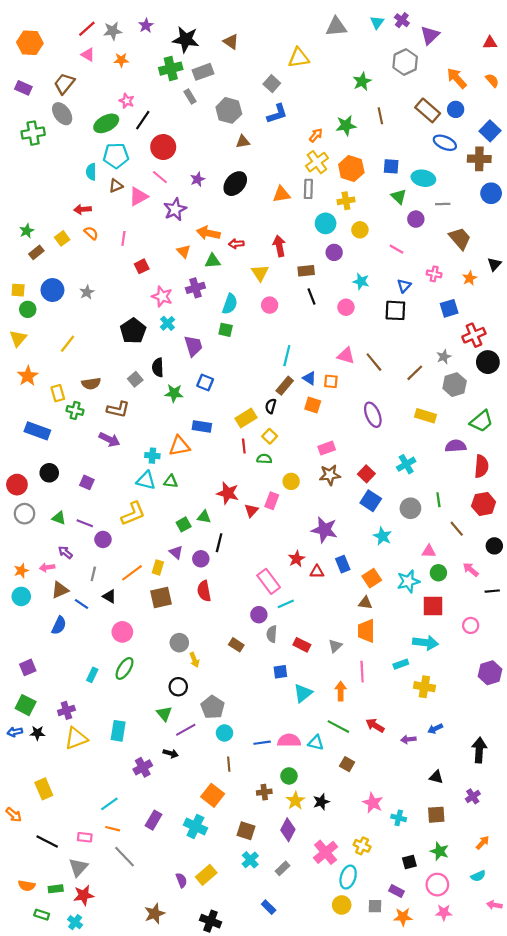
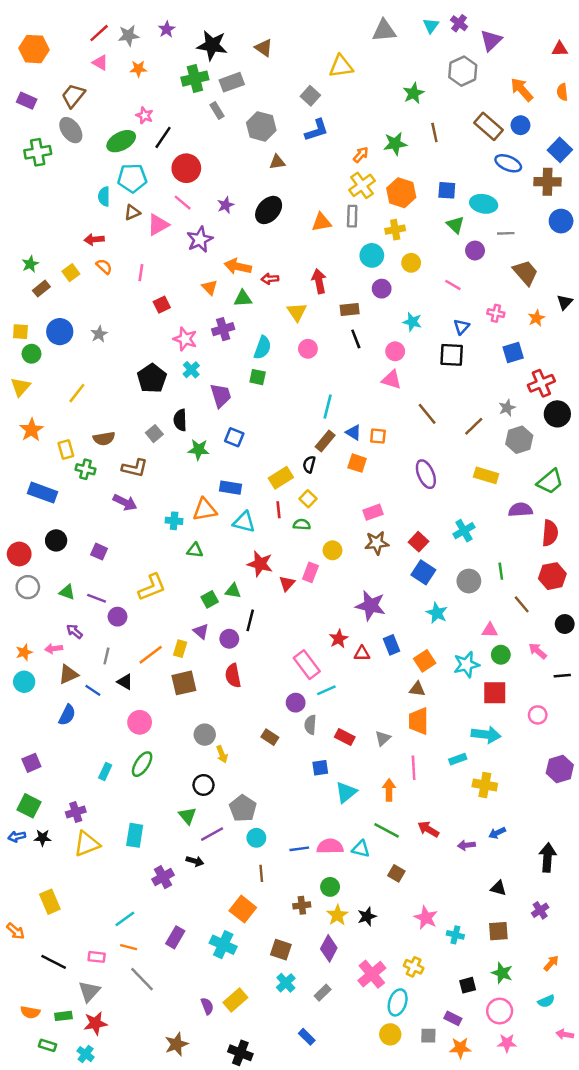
orange semicircle: (492, 80) -> (562, 92), turned -144
pink triangle: (346, 356) -> (391, 380), moved
cyan triangle: (146, 480) -> (244, 522), moved

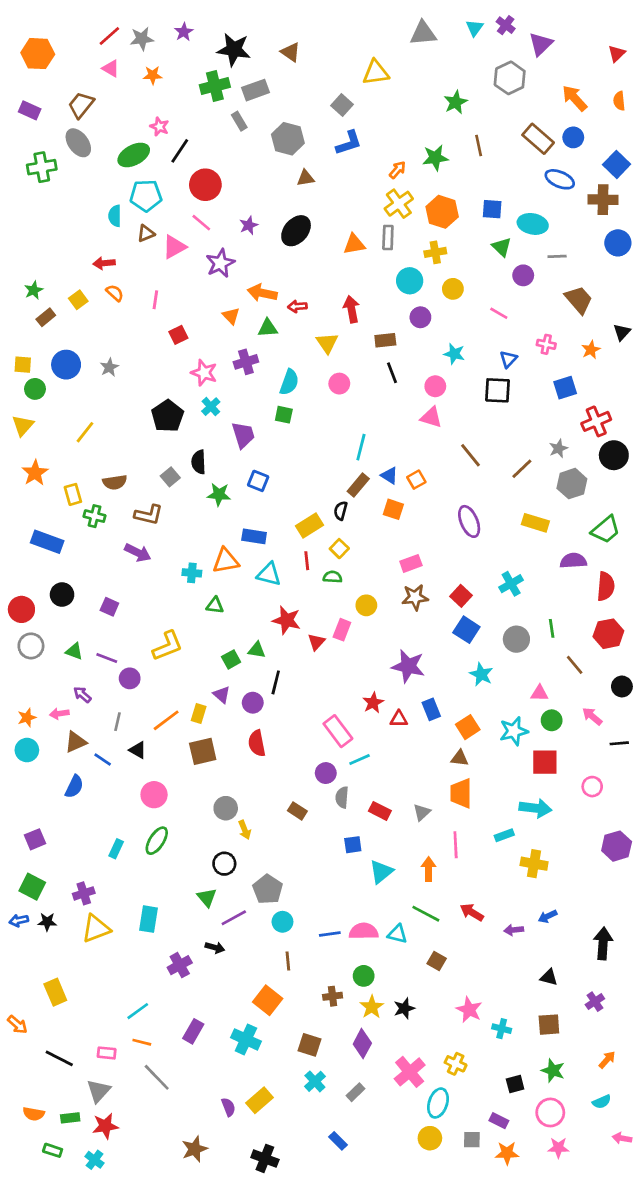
red triangle: (560, 49) -> (617, 54), turned -42
orange square: (378, 436) -> (416, 480), turned -35

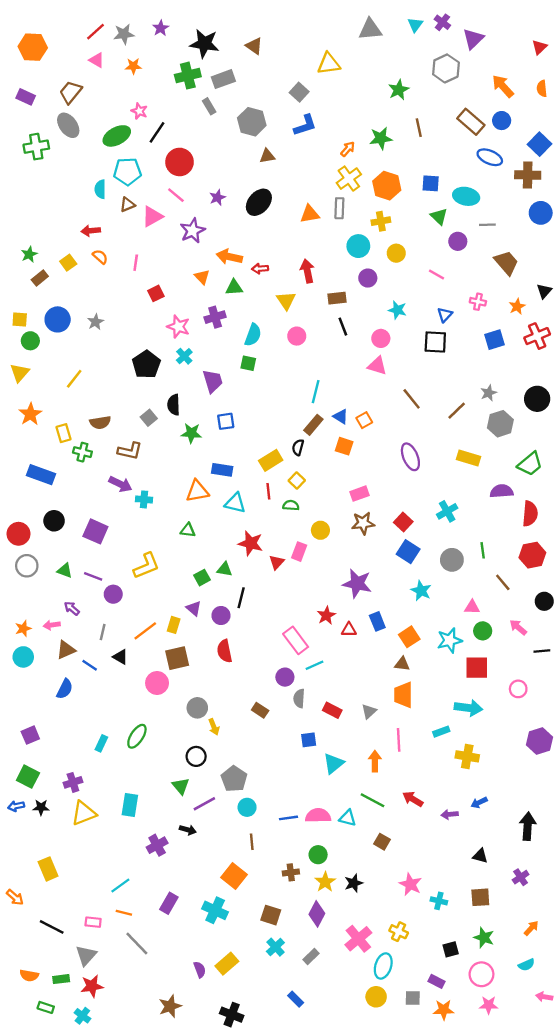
red cross: (596, 421) -> (537, 336), moved
blue square: (258, 481) -> (226, 421), turned -30
cyan cross: (192, 573) -> (144, 499), moved
purple square: (109, 607) -> (95, 531), size x1.5
pink circle: (154, 795) -> (157, 683), moved

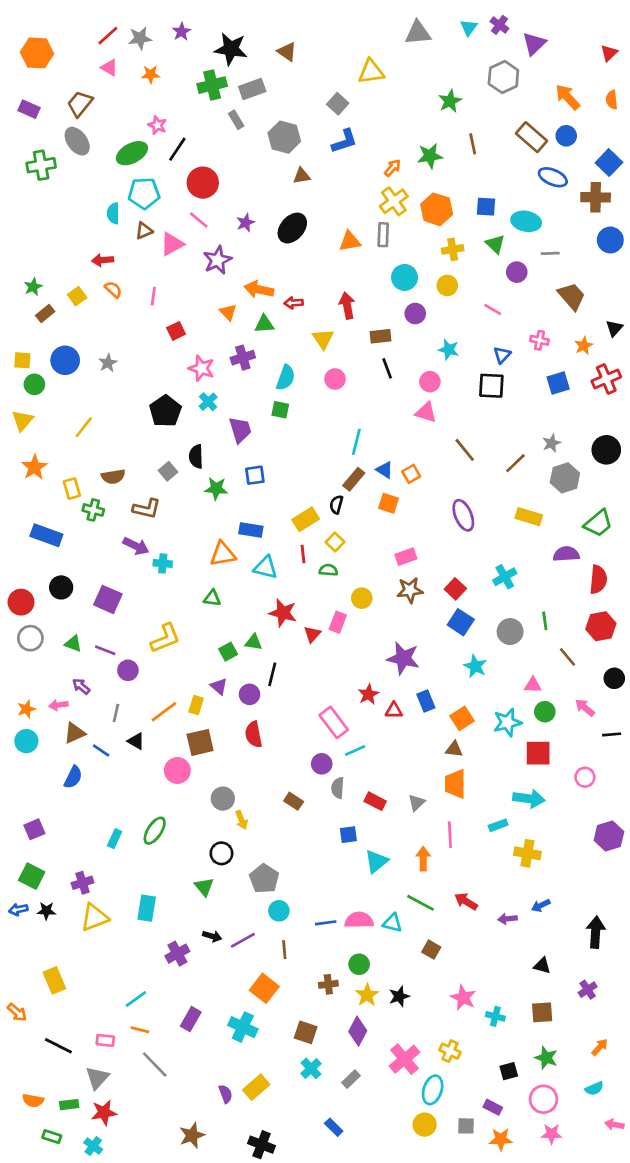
yellow cross: (381, 221) -> (453, 249), moved
purple line: (204, 804) -> (243, 940), moved

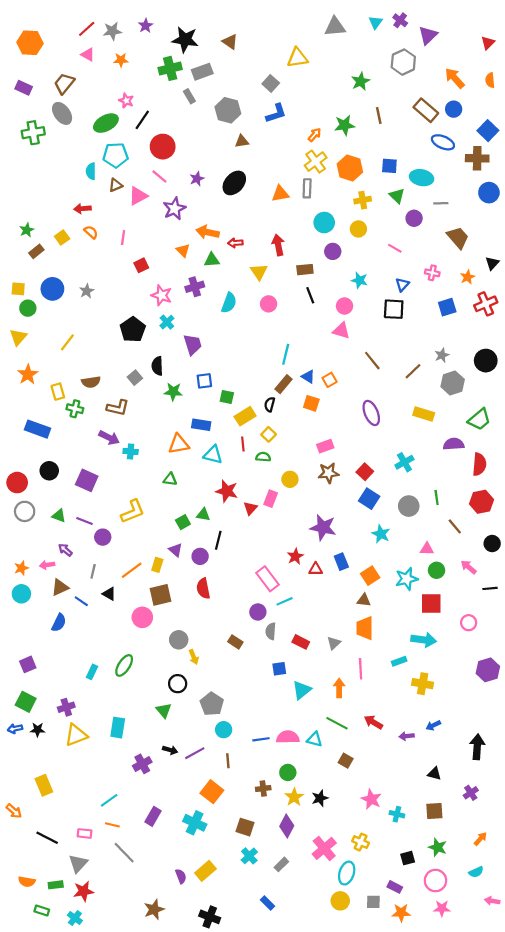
green square: (280, 410) -> (227, 397), moved

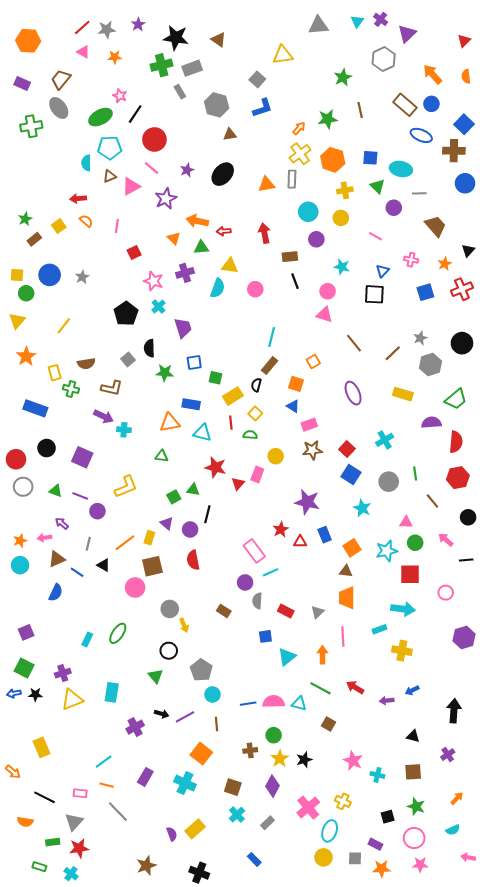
yellow triangle: (259, 272) -> (230, 266), moved, turned -48
blue triangle: (308, 377) -> (293, 406), moved
orange semicircle: (27, 882) -> (25, 822), moved

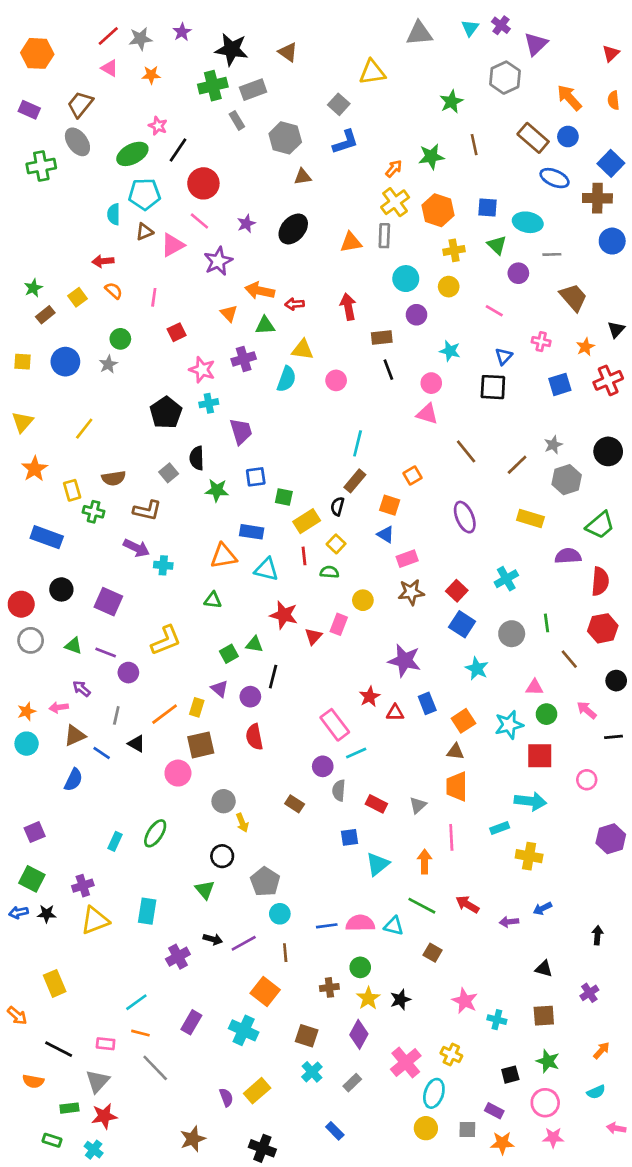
green circle: (26, 293) -> (120, 339), moved
cyan cross: (159, 306) -> (209, 403), turned 32
black arrow: (454, 711) -> (597, 935), size x0.6

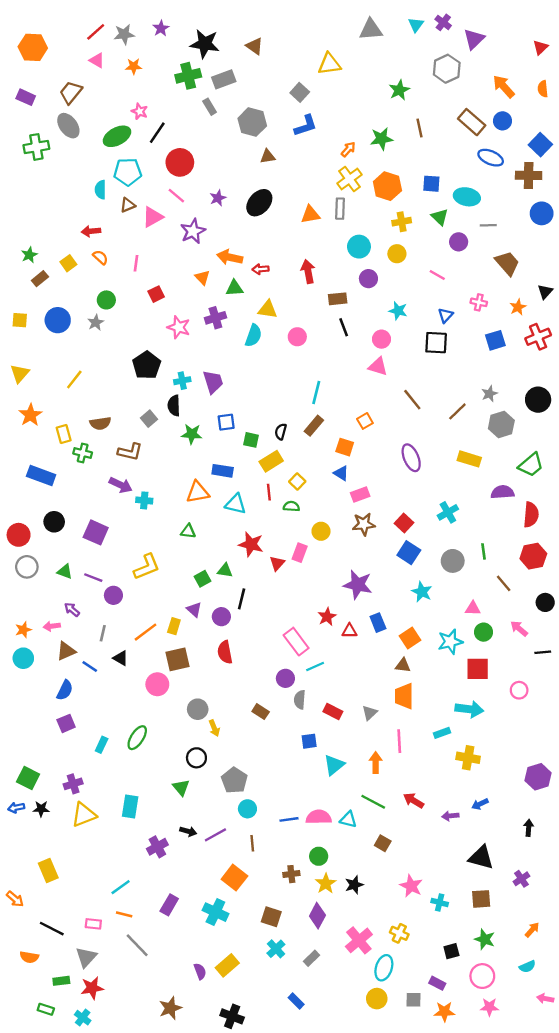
cyan cross: (209, 403) -> (182, 381), moved
black semicircle: (337, 506) -> (281, 432), moved
purple square: (35, 832) -> (66, 723), moved
purple hexagon: (611, 839) -> (538, 777), moved
black triangle: (544, 969) -> (481, 857), size x1.6

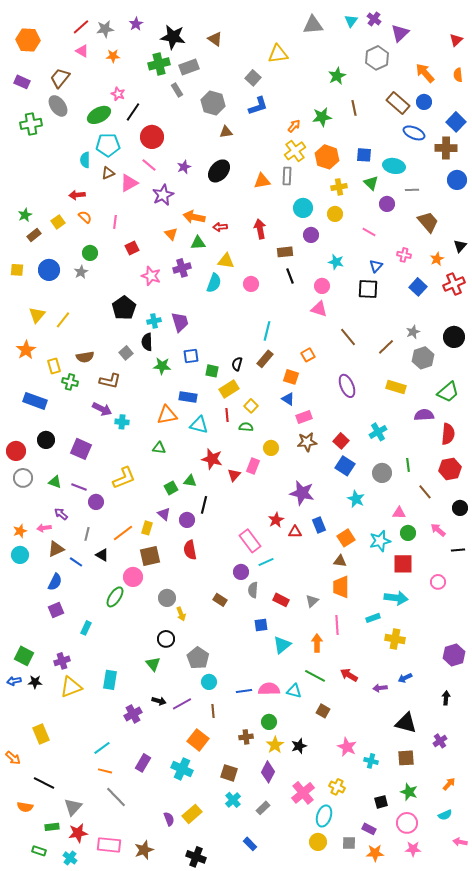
blue square: (495, 340) -> (418, 287), turned -30
yellow triangle: (20, 374) -> (37, 315), moved
green ellipse: (137, 738) -> (115, 597), moved
pink rectangle: (93, 924) -> (109, 845), moved, size x1.6

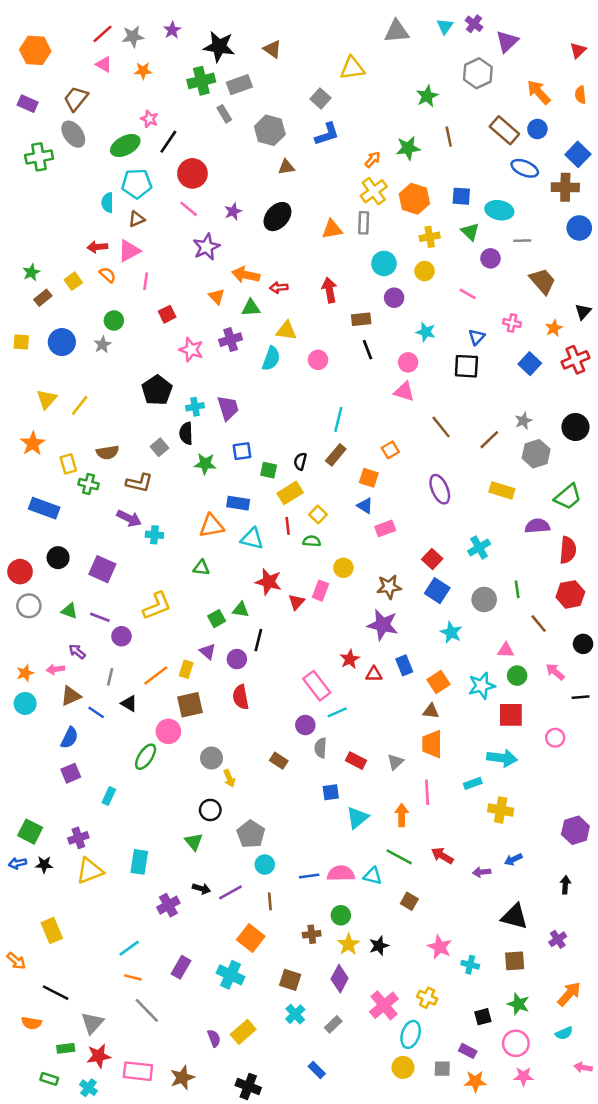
pink triangle: (129, 183) -> (129, 251), moved
brown star: (307, 442) -> (389, 587), moved
orange arrow: (449, 784) -> (569, 994), size x1.5

